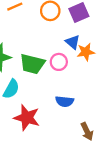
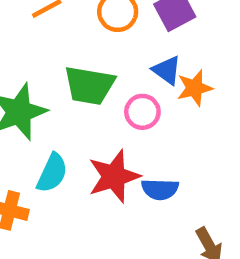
green trapezoid: (32, 64) -> (89, 85), moved
red star: (27, 118) -> (114, 176), moved, turned -30

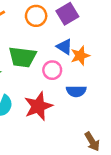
blue semicircle: (160, 189) -> (76, 91), moved

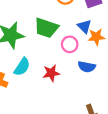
red star: (38, 106) -> (51, 73), size x0.7

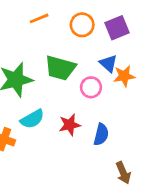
cyan semicircle: (22, 67) -> (32, 119), turned 30
blue semicircle: (87, 67) -> (101, 134), moved, turned -84

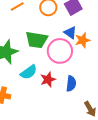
pink circle: (91, 87) -> (60, 51), size x1.6
cyan semicircle: (32, 119) -> (29, 72), moved

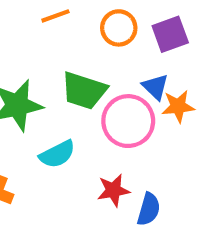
red star: (48, 79) -> (113, 190), moved
blue semicircle: (71, 84) -> (149, 209), moved

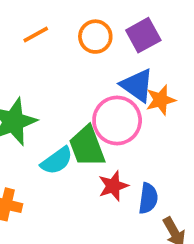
blue triangle: (155, 87) -> (137, 85), size x1.4
green trapezoid: (84, 91) -> (87, 146), moved, turned 60

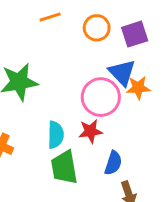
green trapezoid: (87, 146) -> (64, 167), moved
cyan semicircle: (57, 161) -> (56, 135), moved, turned -64
red star: (113, 186) -> (90, 131), moved

